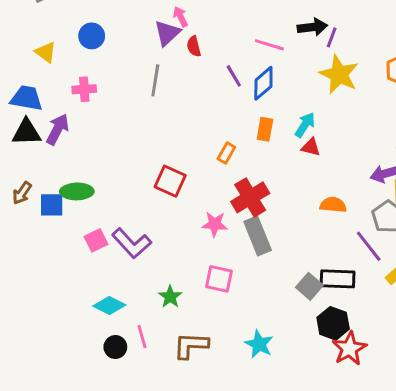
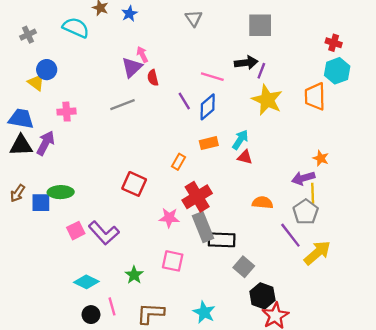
blue circle: (92, 36) -> (47, 70), moved
gray line: (155, 80) -> (122, 105), turned 60
orange rectangle: (265, 129) -> (209, 143), turned 66
black rectangle: (338, 279) -> (222, 240), moved

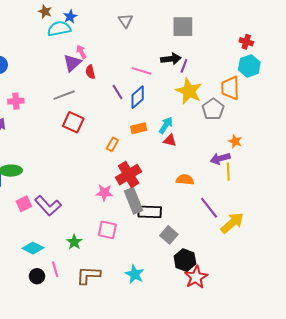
cyan semicircle: (76, 28) -> (59, 29), moved, turned -35
red square: (134, 184) -> (73, 122), moved
gray pentagon: (306, 212) -> (213, 109), moved

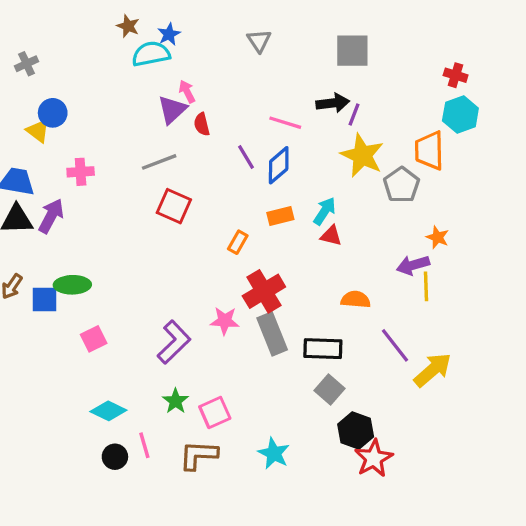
purple L-shape: (48, 206) -> (174, 342), moved, turned -92
black rectangle: (150, 212) -> (323, 349), moved
pink square: (107, 230) -> (215, 413), moved, turned -36

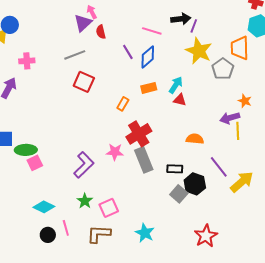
green ellipse: (72, 285) -> (26, 150), moved
black rectangle: (323, 349) -> (175, 169), size x0.7
black hexagon: (356, 431) -> (195, 184), moved

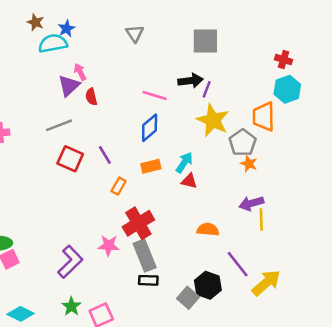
purple line: (128, 52) -> (105, 155), moved
orange star: (245, 101) -> (249, 164), moved
black rectangle: (175, 169) -> (148, 280), moved

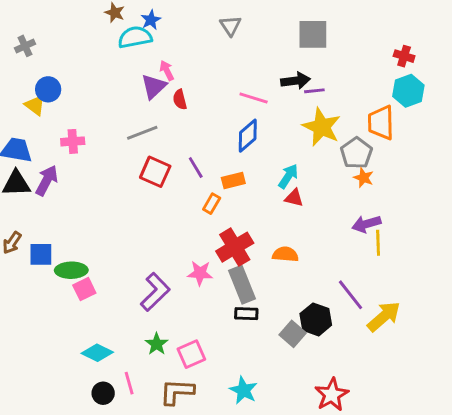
purple line: (207, 89) -> (314, 91), turned 63
orange rectangle: (151, 166) -> (233, 181), moved
orange semicircle: (208, 229) -> (285, 254), moved

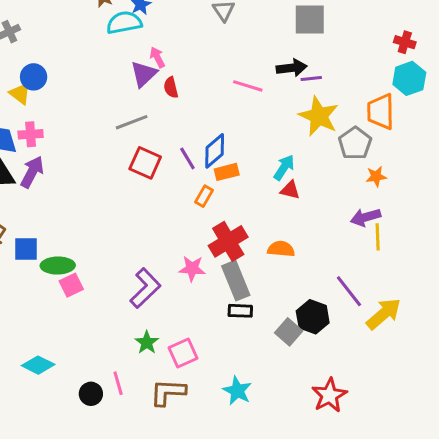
blue diamond: (248, 136) -> (215, 151), moved
pink cross: (73, 141) -> (31, 134), moved
orange star: (364, 178) -> (376, 176), moved, turned -30
cyan diamond: (97, 353) -> (38, 365), moved

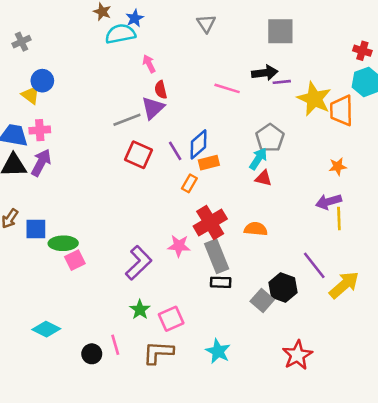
purple triangle: (144, 74) -> (153, 108), moved
yellow star: (319, 116) -> (314, 99), moved
gray pentagon: (355, 143) -> (270, 138), moved

